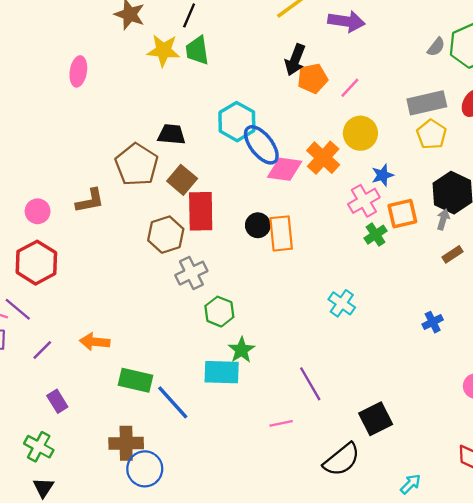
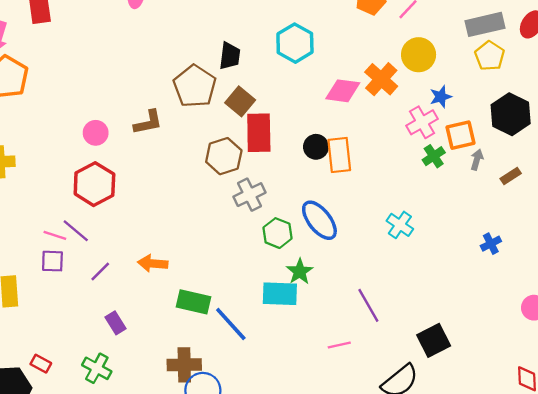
black trapezoid: (172, 134) -> (230, 56), turned 92
blue ellipse: (261, 145) -> (319, 220), moved
gray arrow: (443, 219) -> (477, 160), moved

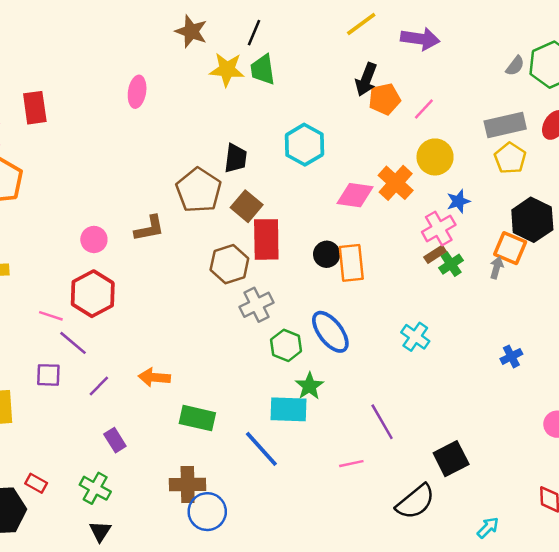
orange square: (460, 135) -> (510, 248), moved, turned 36
brown rectangle: (511, 176) -> (435, 254), moved
pink line: (55, 235) -> (51, 316), moved
blue line: (231, 324) -> (261, 449), moved

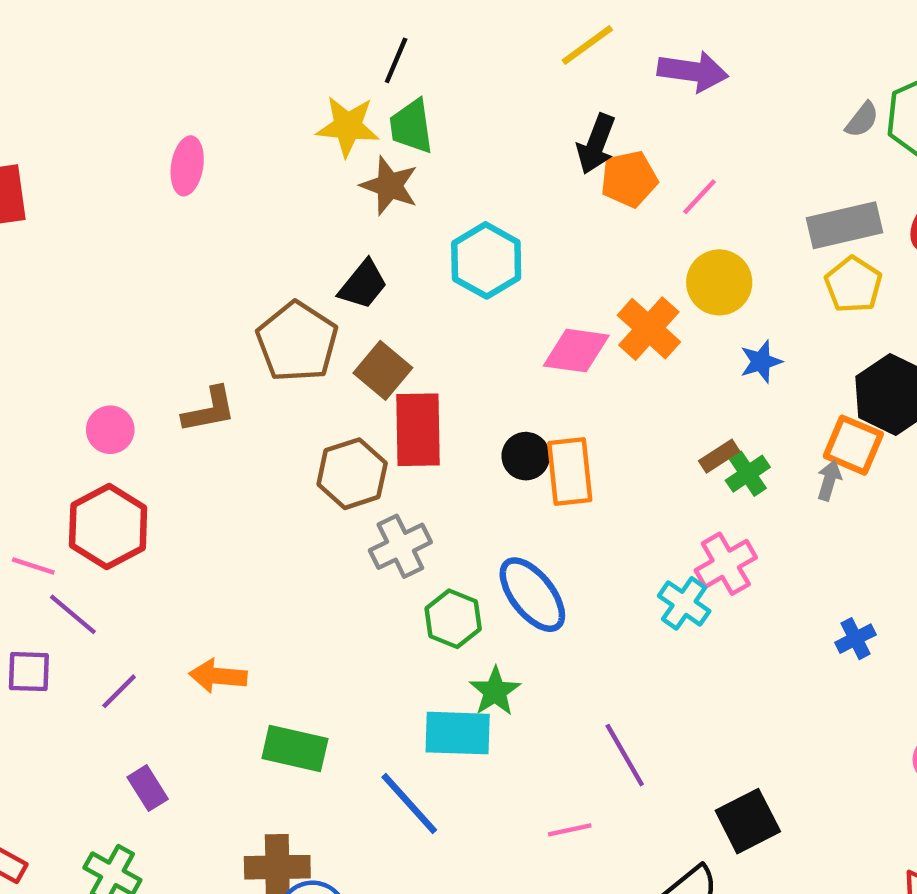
brown star: (191, 31) -> (389, 186), moved
black trapezoid: (236, 158) -> (363, 285), turned 32
pink cross: (439, 228) -> (726, 564), moved

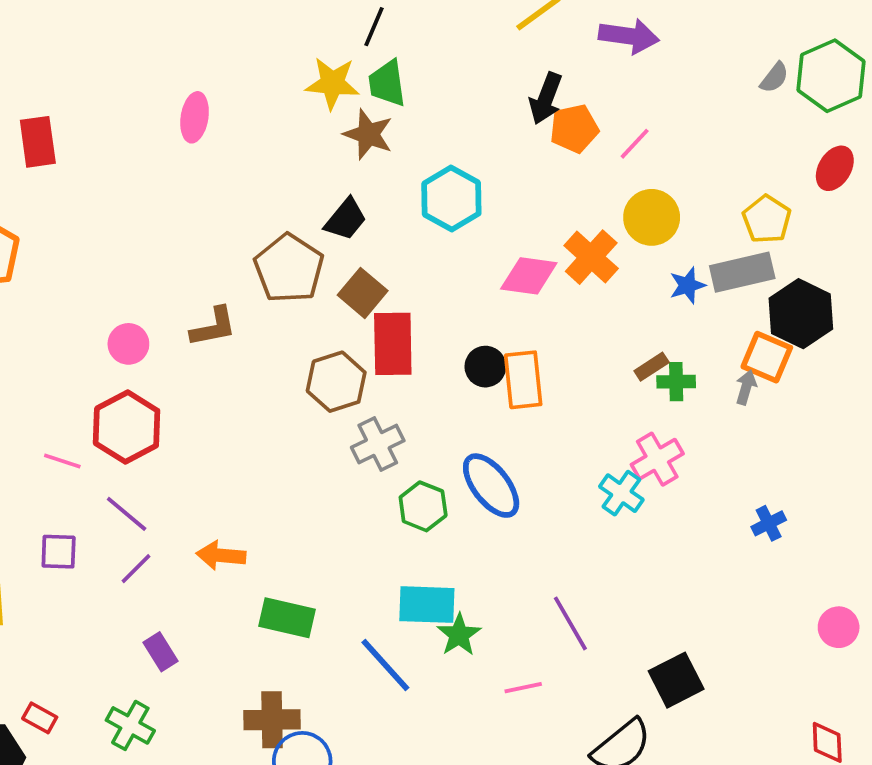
gray rectangle: (845, 225) -> (742, 272), moved
green cross: (748, 474) -> (676, 382), turned 33
purple line: (73, 614) -> (127, 514), moved
green star: (495, 691) -> (459, 635), moved

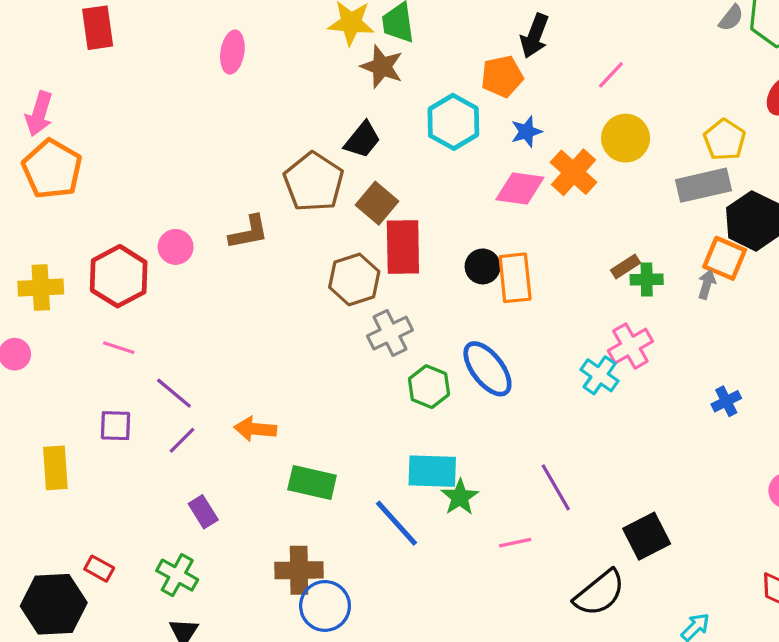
orange pentagon: (574, 129) -> (502, 76), moved
red rectangle: (38, 142) -> (98, 28), moved
blue star: (687, 285) -> (526, 132), moved
red hexagon: (127, 427) -> (119, 276), moved

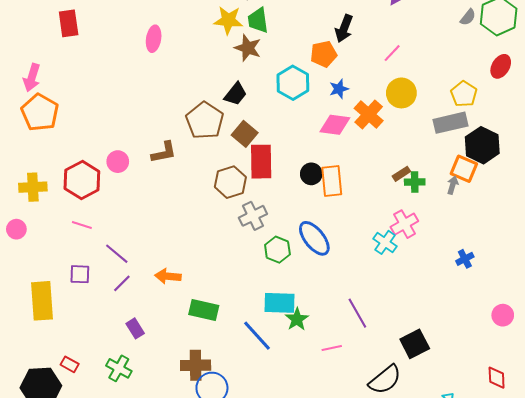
yellow rectangle: (55, 468) -> (42, 301), size x1.4

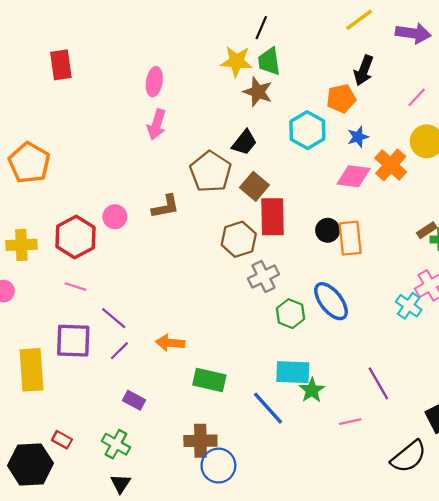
pink arrow: (32, 78) -> (157, 124), moved
purple square: (80, 274) -> (73, 341), size x1.6
purple rectangle: (135, 328) -> (134, 400), turned -30

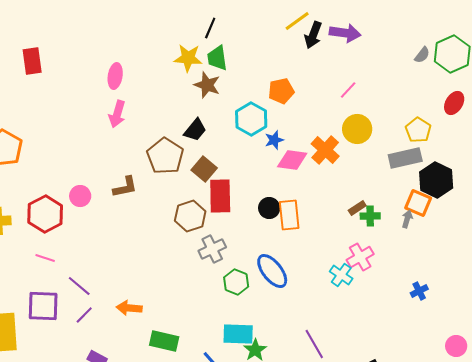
black arrow: (364, 70) -> (313, 35), moved
blue star: (358, 137) -> (274, 140), moved

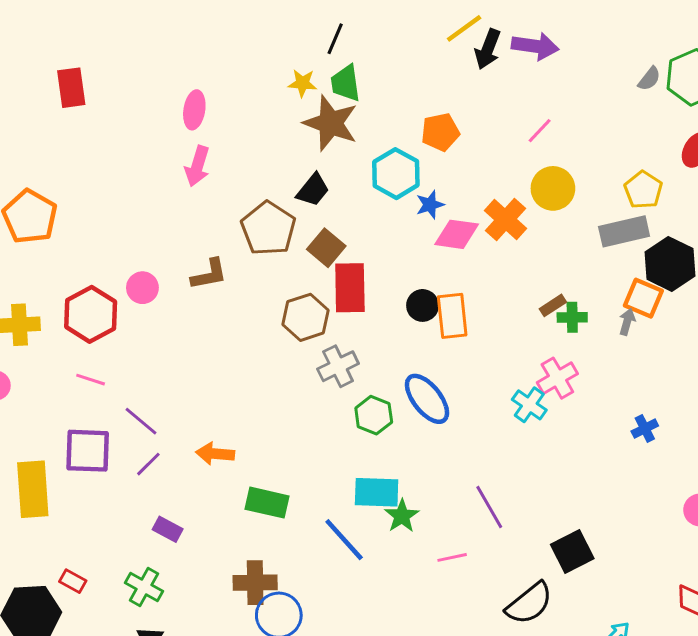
yellow star: (188, 58) -> (303, 83), size x0.7
brown star: (207, 85) -> (331, 123), size x1.4

